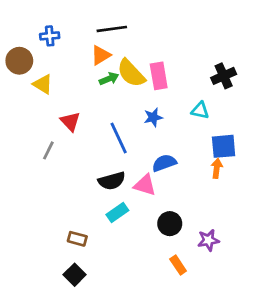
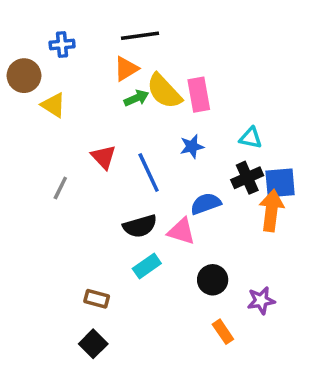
black cross: (224, 76) -> (247, 178), moved
red triangle: (70, 121) -> (104, 157), moved
orange arrow: (217, 168) -> (271, 211), size x1.6

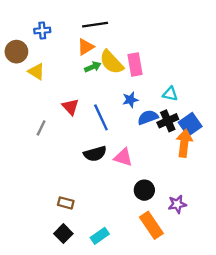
blue square: (280, 183) -> (190, 124), turned -30
blue semicircle: (206, 204) -> (148, 117), moved
cyan rectangle: (147, 266) -> (100, 236), moved
orange rectangle: (223, 332) -> (151, 225), size x1.6

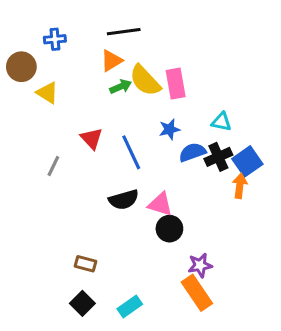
orange arrow: (184, 143) -> (240, 186), size x0.7
black circle: (144, 190) -> (169, 229), moved
purple star: (177, 204) -> (200, 265), moved

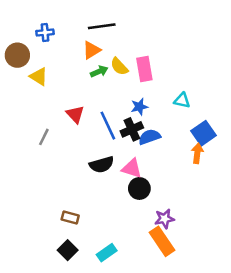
yellow semicircle: (145, 80) -> (119, 66), size x0.7
blue semicircle: (192, 152) -> (149, 137), moved
black cross: (218, 157) -> (132, 129), moved

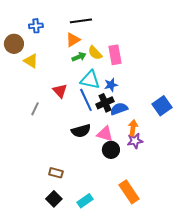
cyan triangle: (182, 100) -> (90, 80), moved, size x1.5
orange arrow: (197, 153) -> (133, 128), moved
purple star: (165, 219) -> (135, 141), moved

